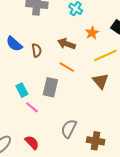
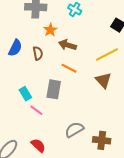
orange star: (92, 33) -> (50, 30), moved
blue semicircle: (14, 44) -> (15, 48), turned -102
gray semicircle: (69, 129) -> (74, 130), turned 36

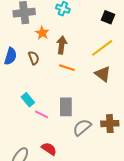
brown arrow: (67, 45) -> (62, 45), turned 90
gray rectangle: (54, 89) -> (66, 107), moved
brown cross: (102, 140) -> (110, 124), moved

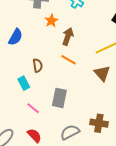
brown semicircle: (34, 58) -> (38, 65), moved
pink line: (42, 114) -> (33, 108), moved
gray semicircle: (82, 127) -> (70, 132), moved

